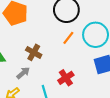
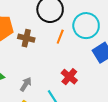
brown cross: (34, 52) -> (26, 38), moved

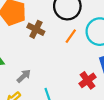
red cross: (69, 77) -> (88, 80), moved

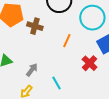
orange line: (71, 36) -> (67, 41), moved

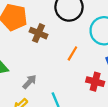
red cross: (90, 63) -> (95, 82), turned -35

